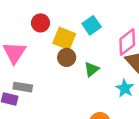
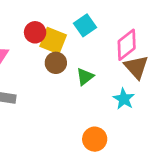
red circle: (41, 23) -> (35, 32), moved

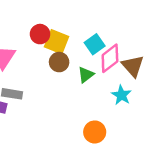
cyan square: (85, 25) -> (95, 44), moved
pink diamond: (127, 45) -> (110, 58), moved

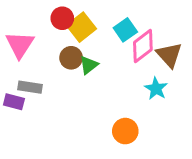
yellow square: (57, 42) -> (81, 27), turned 30
brown circle: (59, 62) -> (71, 58), moved
green triangle: (86, 75) -> (89, 65), moved

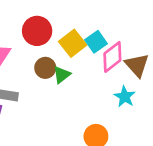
red circle: (62, 18) -> (37, 31), size x1.4
yellow square: (81, 27) -> (73, 43), moved

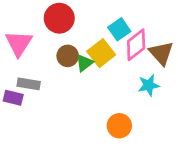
yellow square: (73, 43) -> (101, 53), moved
cyan star: (125, 97) -> (149, 85), turned 30

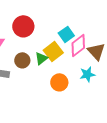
brown circle: (68, 56) -> (22, 60), moved
orange circle: (119, 126) -> (59, 82), moved

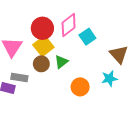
pink diamond: (78, 45) -> (69, 25), moved
yellow square: (53, 51) -> (43, 46), moved

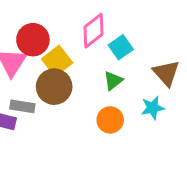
red circle: (42, 28) -> (33, 40), moved
green triangle: (61, 62) -> (113, 81), moved
brown circle: (41, 64) -> (54, 87), size x1.5

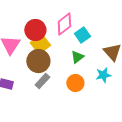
red circle: (33, 40) -> (35, 30), moved
gray rectangle: (22, 106) -> (42, 81), moved, turned -56

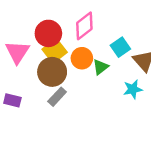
cyan square: (82, 35) -> (120, 47), moved
orange circle: (75, 83) -> (82, 58), moved

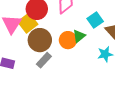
yellow square: (55, 51) -> (28, 23), moved
orange circle: (82, 58) -> (68, 40), moved

